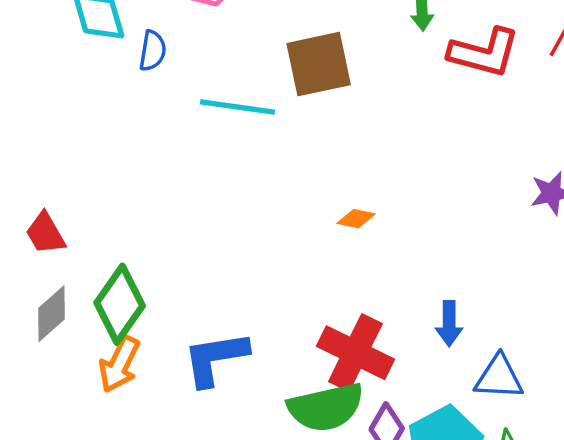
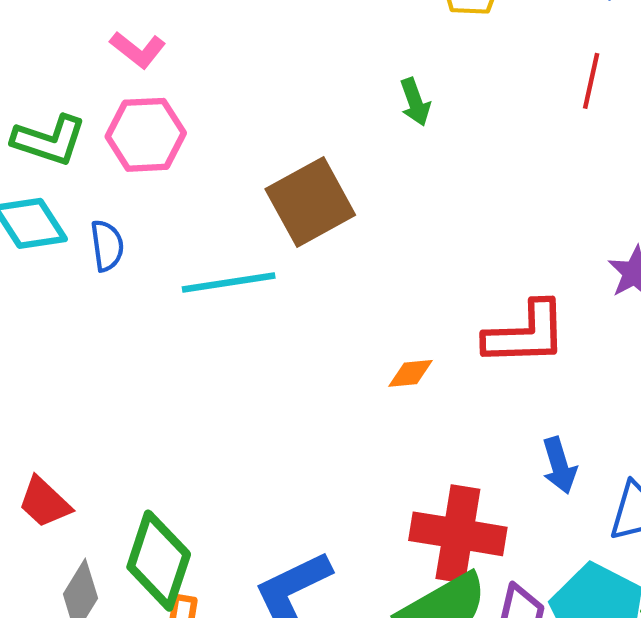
red L-shape: (484, 53) -> (526, 334), moved

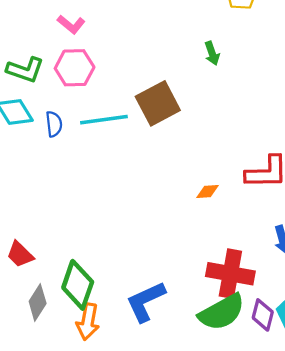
cyan line: (229, 282) -> (104, 120), moved

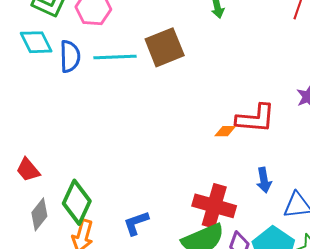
blue semicircle: (54, 124) -> (70, 56), size x1.4
orange diamond: (208, 192) -> (225, 131), moved
blue L-shape: (146, 301) -> (136, 223), size x0.7

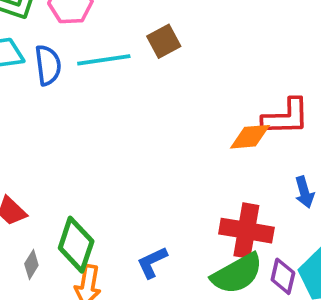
brown square: (165, 47) -> (164, 41), size x0.7
orange diamond: (225, 131) -> (250, 137), size x1.6
gray diamond: (39, 214) -> (31, 265), size x0.7

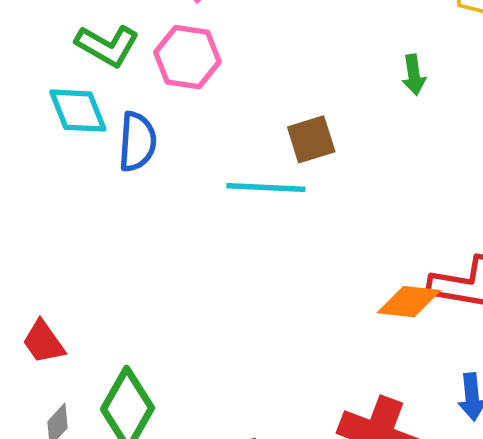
cyan line: (104, 60) -> (266, 188), moved

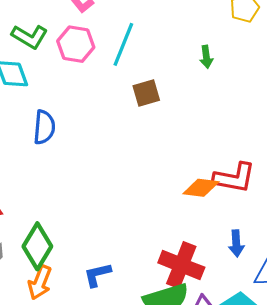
blue semicircle: (137, 142) -> (44, 127), moved
cyan line: (266, 188) -> (123, 44), moved, turned -72

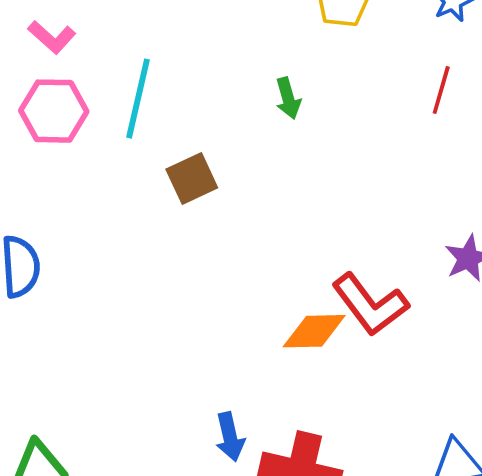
red L-shape: (234, 178) -> (370, 305), turned 51
blue arrow: (236, 243) -> (230, 437), moved

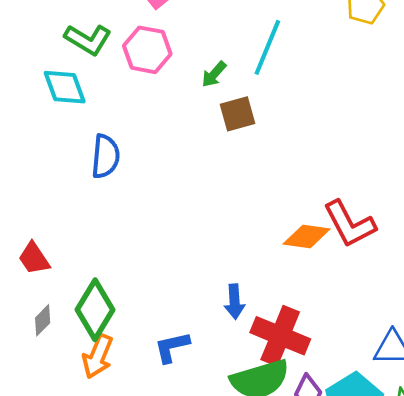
green arrow: (288, 98) -> (214, 74), moved, turned 48
cyan line: (138, 99) -> (267, 47), moved

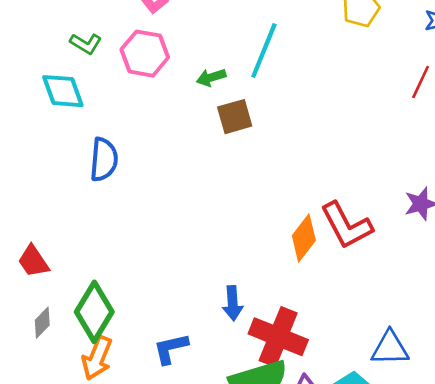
green L-shape: (88, 39) -> (86, 44), size x0.7
green arrow: (214, 74) -> (211, 77), turned 32
orange diamond: (307, 236) -> (304, 238), turned -60

